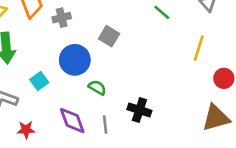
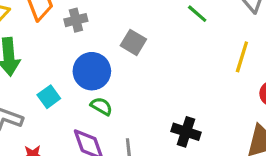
green semicircle: (97, 88) -> (101, 106), moved
black cross: (139, 110) -> (186, 132), moved

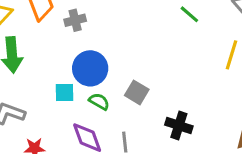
gray square: (133, 42) -> (137, 92), moved
cyan square: (49, 97) -> (65, 92), moved, turned 35

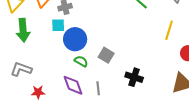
cyan square: (65, 92) -> (58, 25), moved

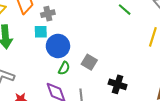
green semicircle: (81, 61) -> (64, 68), turned 88

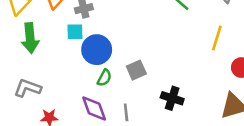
gray square: (89, 62) -> (136, 70), turned 35

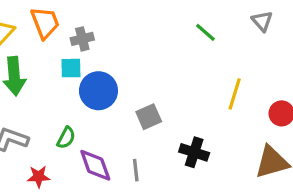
yellow line: (217, 38) -> (235, 94), moved
green semicircle: (104, 78) -> (66, 138), moved

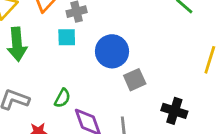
blue circle: (98, 91) -> (112, 51), moved

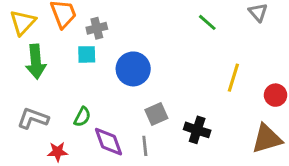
gray square: (135, 80) -> (156, 114), moved

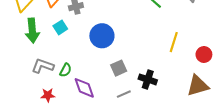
cyan square: (87, 54) -> (60, 27), moved, turned -32
gray L-shape: (33, 118) -> (43, 66), moved
gray line: (145, 146) -> (124, 94), moved, turned 72

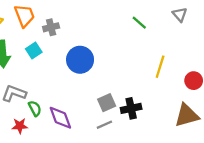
gray square: (119, 68) -> (107, 103), moved
green semicircle: (66, 70) -> (35, 108), moved, turned -56
black cross: (148, 79) -> (131, 108), turned -30

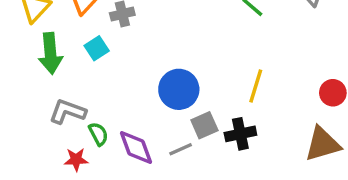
blue circle: (80, 60) -> (179, 89), moved
yellow line: (160, 67) -> (256, 86), moved
gray line: (104, 125) -> (181, 149), moved

